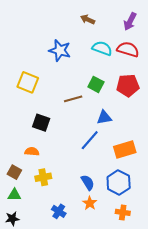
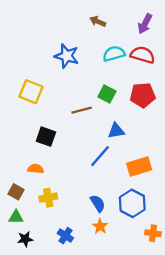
cyan semicircle: (102, 48) -> (114, 54), turned -36
orange cross: (123, 212) -> (153, 233), moved
black star: (12, 219) -> (25, 239), moved

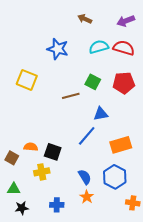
purple arrow: (145, 24) -> (126, 21), turned 42
black square: (46, 137) -> (53, 152), moved
brown square: (16, 192) -> (12, 158), moved
blue cross: (65, 236) -> (57, 205), turned -32

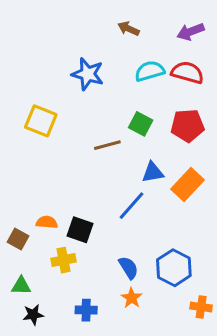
orange rectangle: (121, 145) -> (187, 184), moved, turned -30

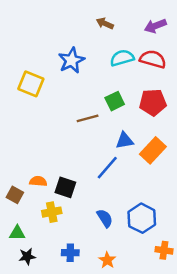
blue star: (88, 74) -> (72, 60), turned 30
yellow square: (41, 121) -> (31, 84), moved
green square: (141, 124) -> (115, 101), turned 36
orange star: (132, 298) -> (107, 260), moved

